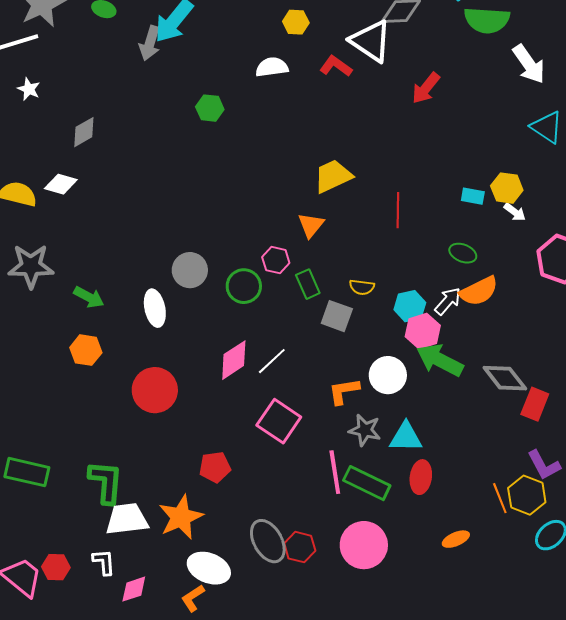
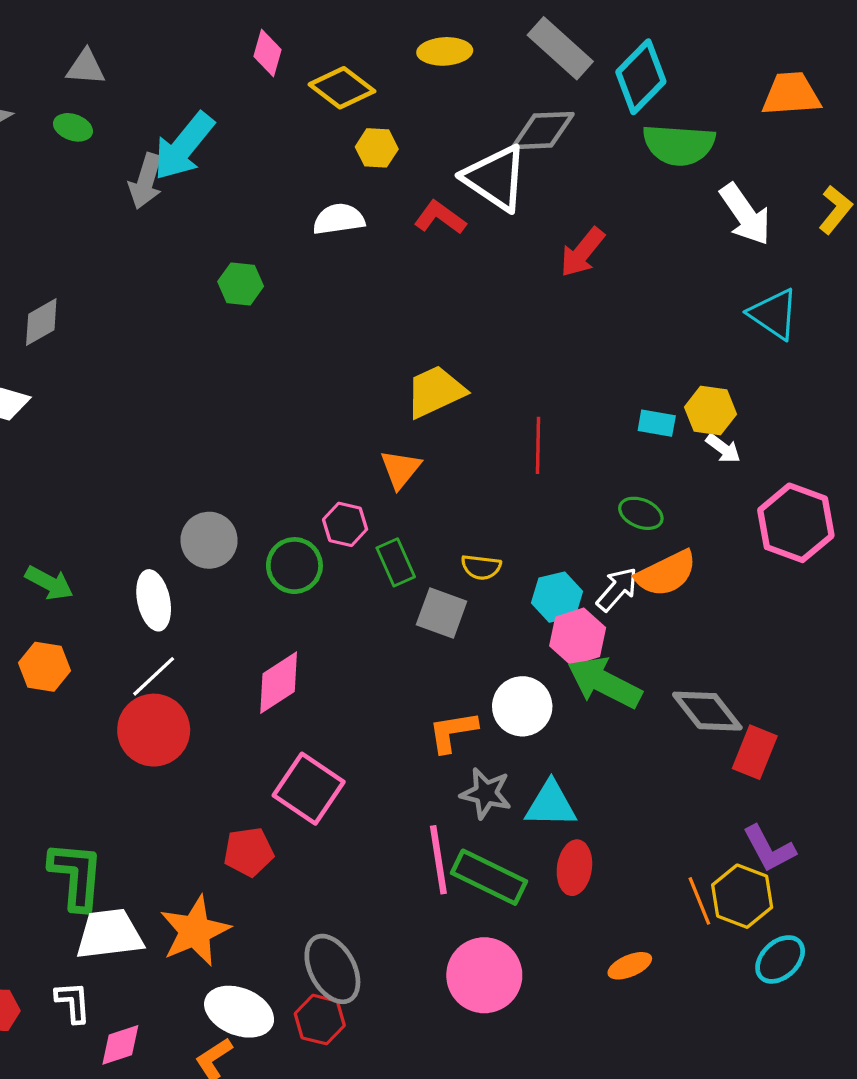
white line: (272, 361) -> (154, 676), moved
pink square: (279, 421) -> (309, 789), moved
red hexagon: (300, 547) -> (320, 1020), moved

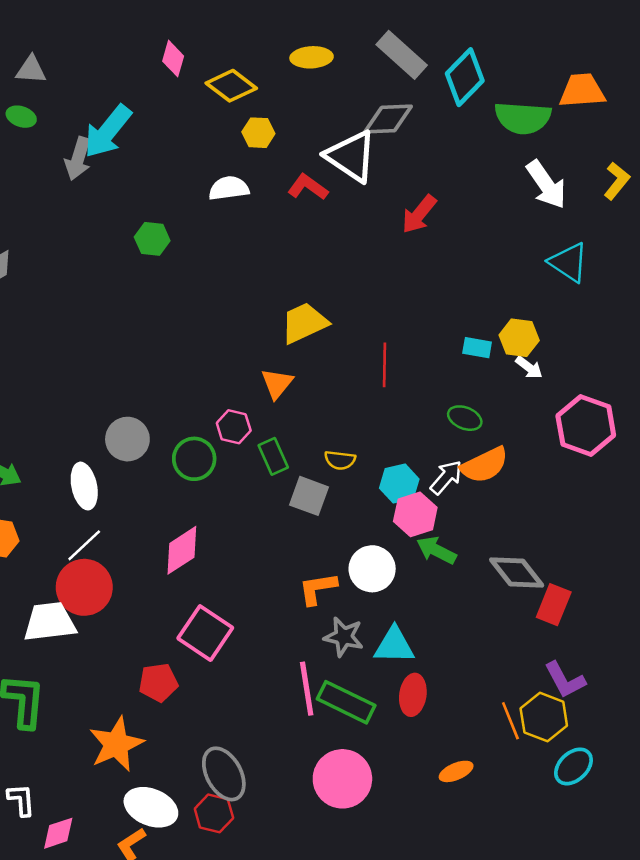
green semicircle: (679, 145) -> (523, 118), moved
green arrow: (604, 683) -> (436, 550), size x0.7
white trapezoid: (109, 934) -> (50, 622), moved

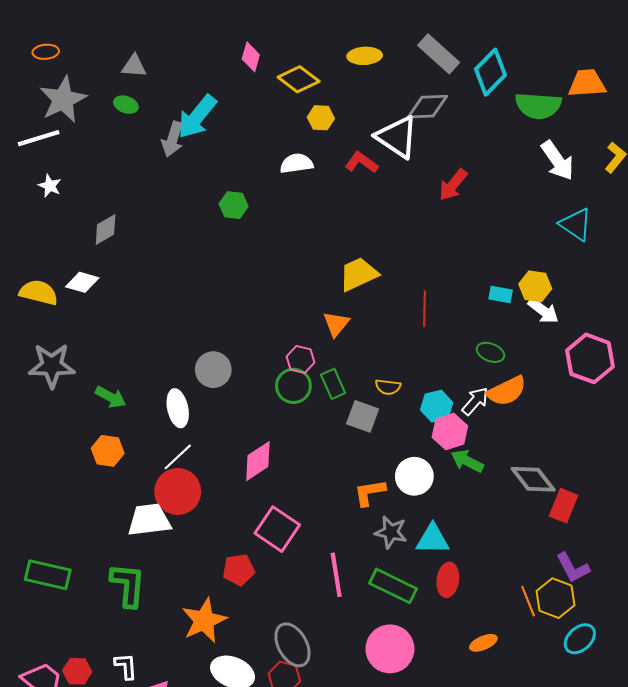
white arrow: (529, 367) -> (543, 311), size x1.4
green circle: (194, 459) -> (293, 386), moved
pink line: (307, 689) -> (336, 575), moved

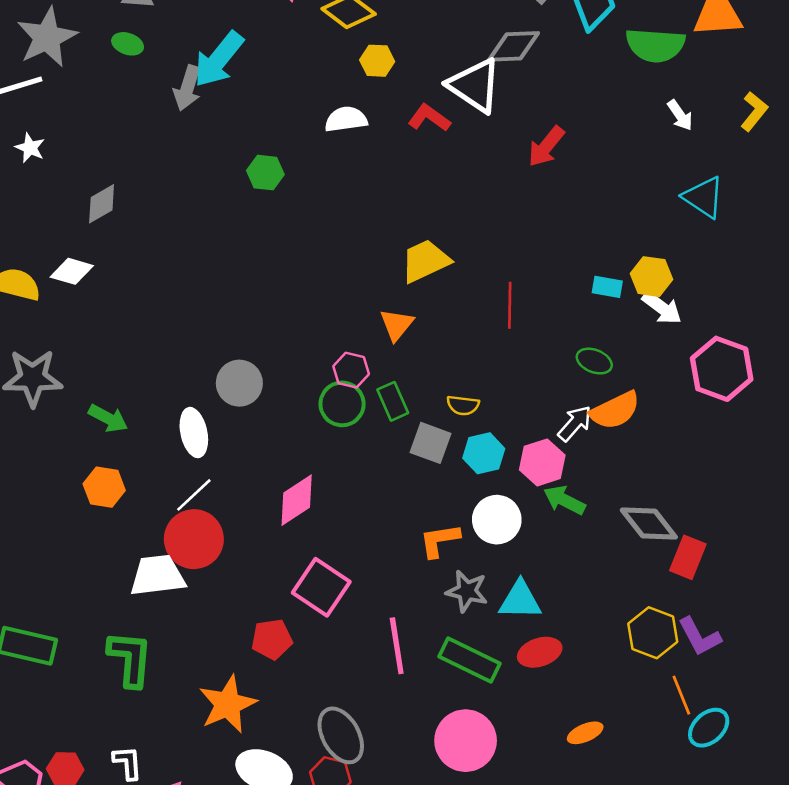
white arrow: (558, 160) -> (680, 115), size x0.6
cyan hexagon: (437, 406) -> (484, 453), moved
red ellipse: (448, 580) -> (540, 652), turned 64
yellow hexagon: (555, 598) -> (653, 633), moved
orange line: (528, 601) -> (681, 695), moved

